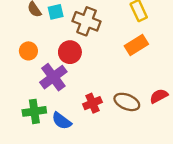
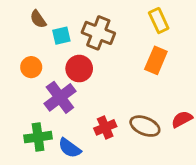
cyan square: (56, 12) -> (61, 36), moved
orange rectangle: (136, 45) -> (156, 60), turned -35

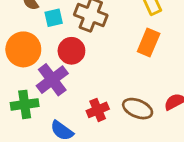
orange circle: (31, 67) -> (23, 49), size x1.6
green cross: (38, 137) -> (25, 104), moved

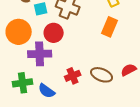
purple cross: (52, 80) -> (40, 54), turned 35
green cross: (25, 104) -> (23, 83), moved

